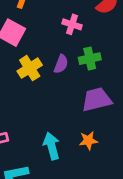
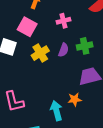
pink cross: (72, 24) -> (63, 21), moved, turned -32
orange star: (88, 140) -> (75, 99), moved

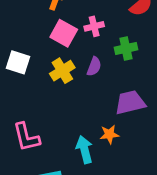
pink square: (27, 27) -> (64, 33), moved
green cross: (85, 46) -> (126, 49), moved

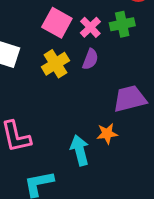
pink cross: (94, 26) -> (90, 27), moved, turned -30
green cross: (126, 49) -> (122, 24), moved

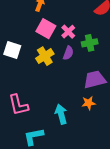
green cross: (122, 24) -> (90, 43), moved
orange star: (107, 134) -> (89, 103), moved

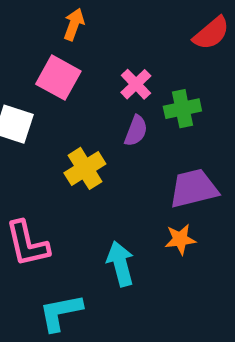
pink square: (46, 29) -> (58, 78), moved
yellow cross: (45, 56) -> (85, 168), moved

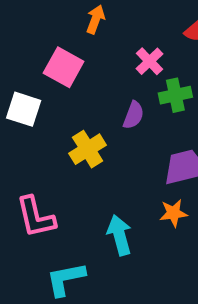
orange arrow: (74, 24) -> (96, 19), moved
pink cross: (136, 84) -> (149, 61), moved

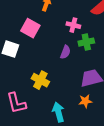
pink cross: (149, 61) -> (73, 25), turned -32
yellow cross: (88, 149) -> (40, 80), moved, turned -30

